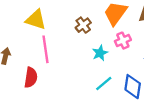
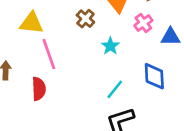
pink cross: (123, 41) -> (143, 23), moved
cyan line: (104, 83) -> (115, 89), moved

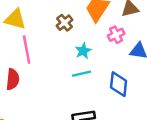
cyan line: (115, 89) -> (81, 74), moved, turned 30

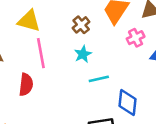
cyan star: (83, 51) -> (83, 54), moved
blue diamond: (119, 84) -> (127, 103), moved

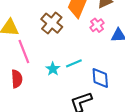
brown cross: (81, 25) -> (52, 23), size x1.5
cyan star: (83, 54) -> (53, 69), moved

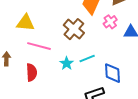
brown cross: (52, 23) -> (74, 29), moved
pink line: (24, 52) -> (39, 46), turned -55

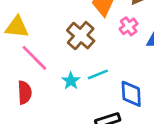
pink line: (39, 46) -> (34, 58), turned 30

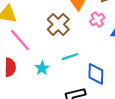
cyan star: (71, 81) -> (42, 68), moved

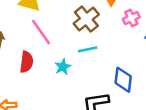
cyan line: (70, 57) -> (88, 49), moved

